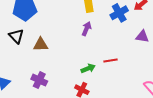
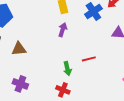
green arrow: (88, 68) -> (67, 68), turned 104

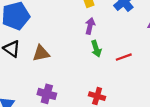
green arrow: (67, 68) -> (96, 49), moved

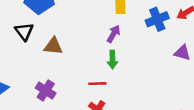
red line: (124, 57) -> (97, 84), moved

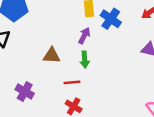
blue cross: (157, 19) -> (111, 19), moved, turned -30
brown triangle: (53, 46) -> (52, 56), moved

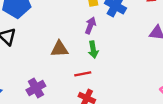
purple cross: (25, 91) -> (36, 88), turned 36

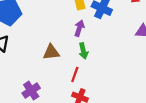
red line: (83, 74) -> (75, 75), turned -56

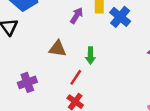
purple arrow: (79, 28) -> (77, 15), moved

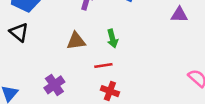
red line: (76, 77) -> (103, 66), turned 63

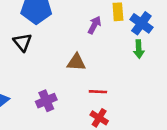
green arrow: (112, 38) -> (139, 49), moved

